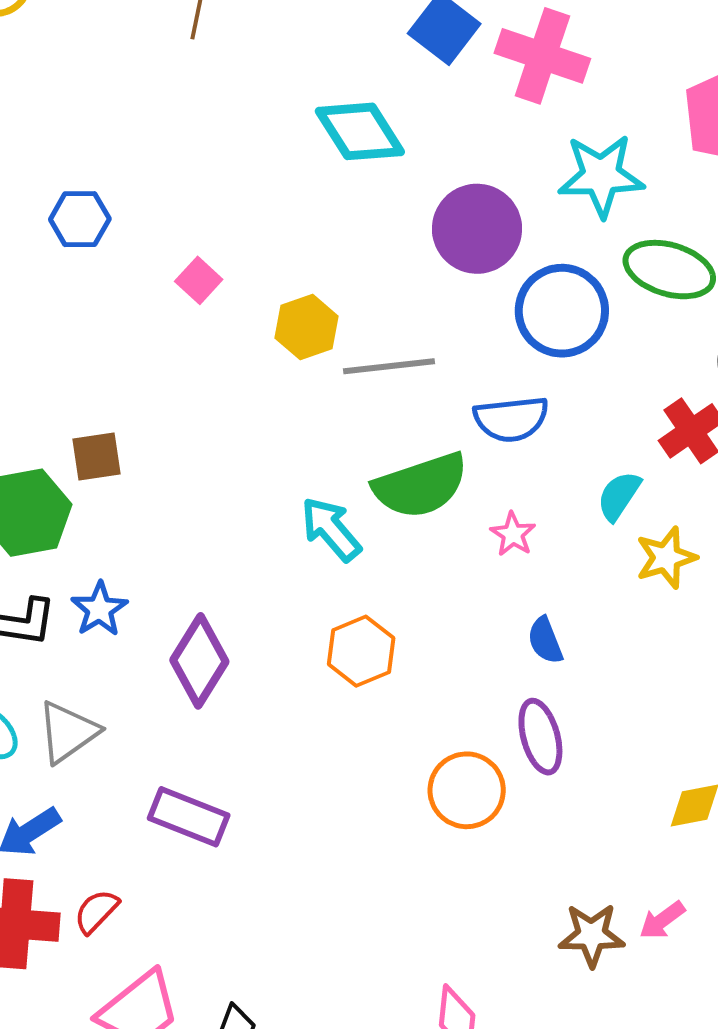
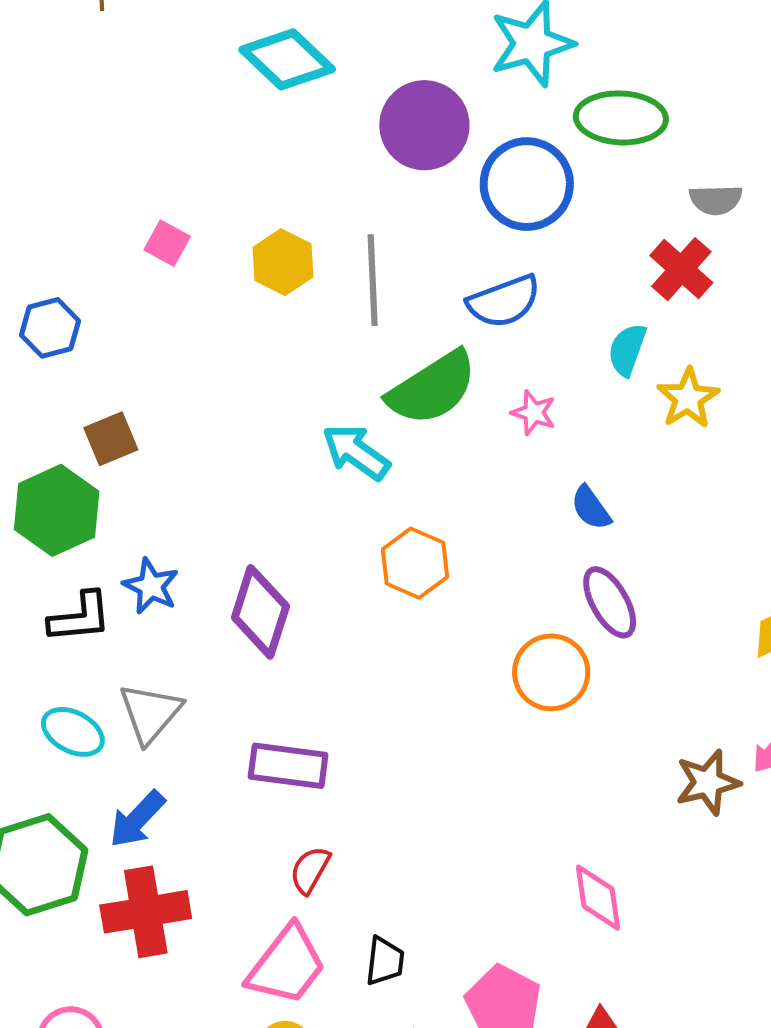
blue hexagon: (80, 219) -> (50, 328), moved
gray line: (389, 366) -> (373, 280), turned -72
red semicircle: (96, 911) -> (310, 870), moved

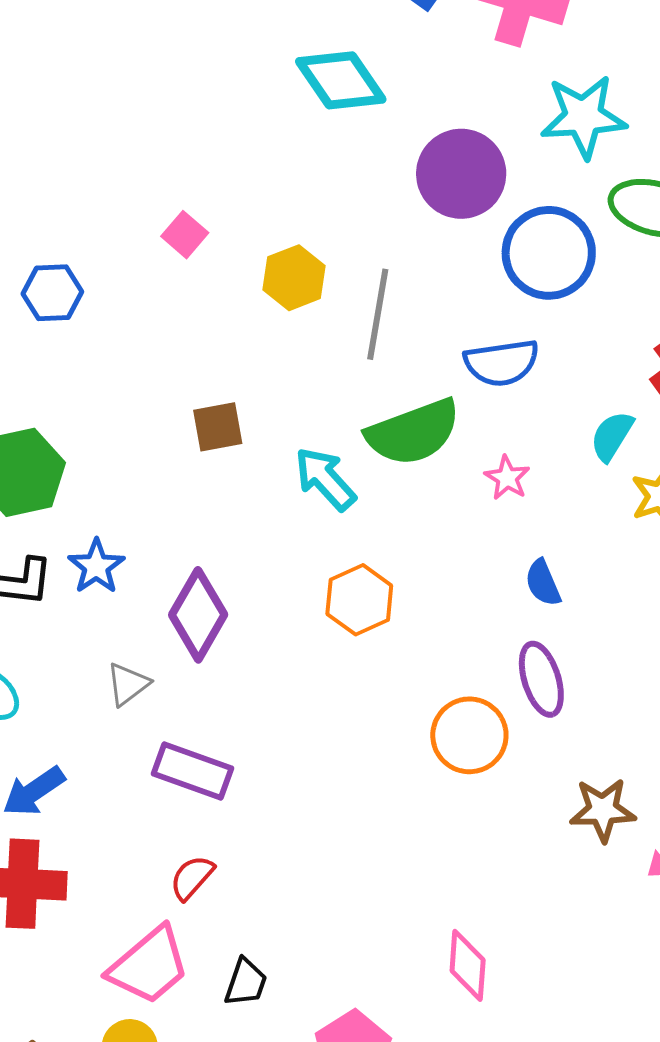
brown square: (111, 439) -> (218, 427), moved
gray triangle: (150, 713) -> (128, 684), moved, size x0.7
brown star: (708, 782) -> (603, 810), moved

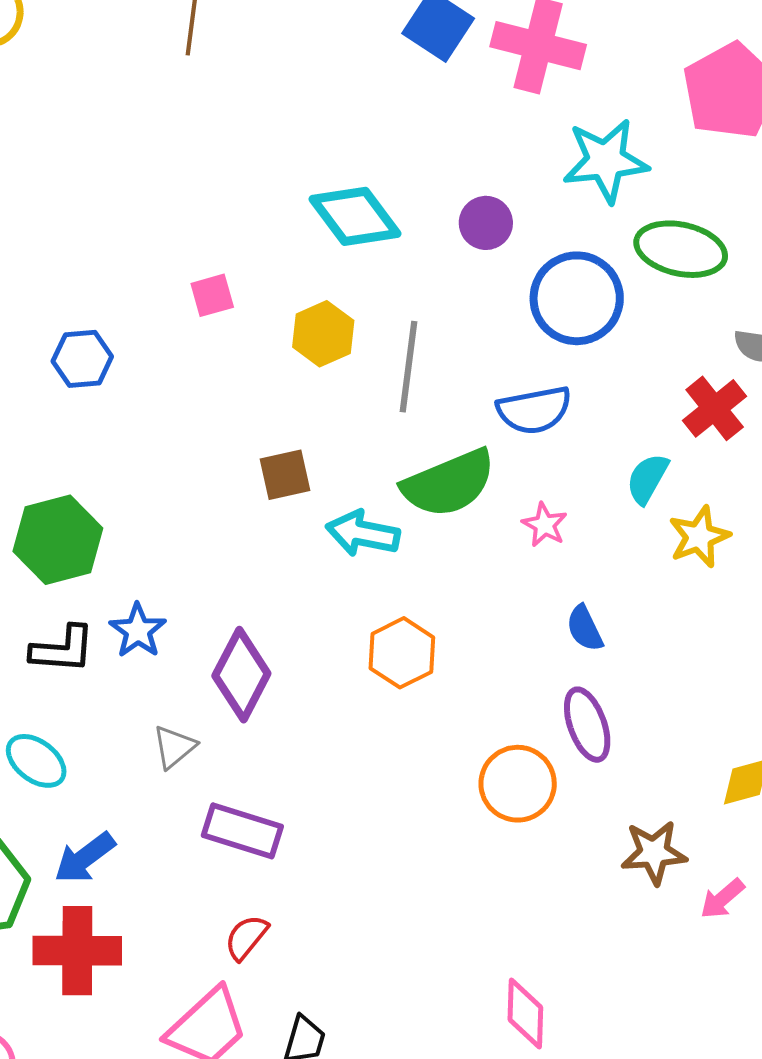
cyan diamond: (341, 80) -> (355, 216), moved
purple circle: (461, 174) -> (486, 223), size x0.6
pink square: (185, 235) -> (212, 295), turned 36
brown square: (218, 427) -> (285, 475), moved
cyan arrow: (325, 479) -> (363, 533), turned -34

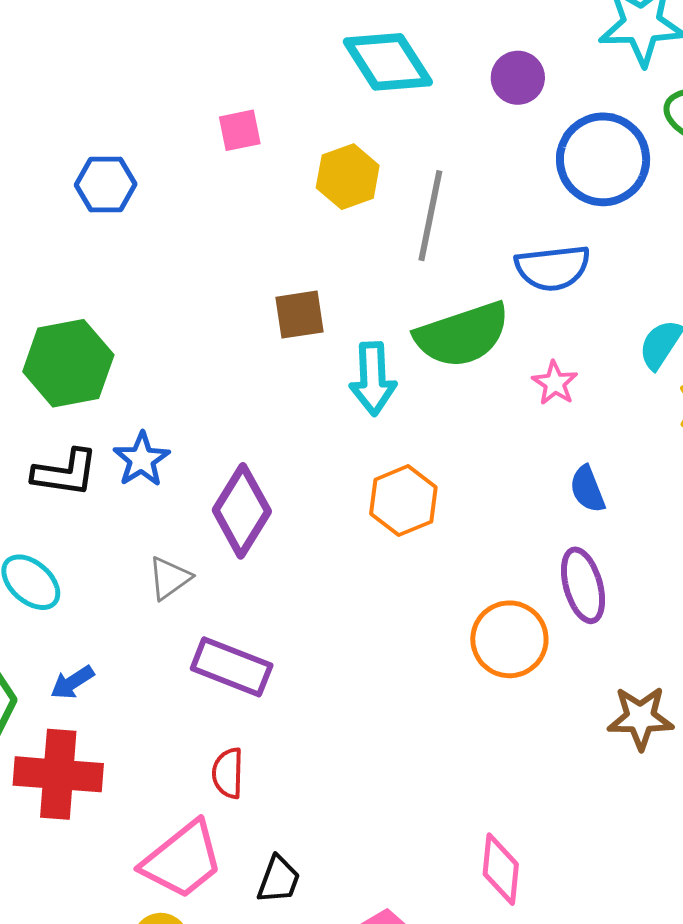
cyan arrow: (363, 533) -> (373, 379), turned -108
blue arrow: (85, 858) -> (72, 682), size x0.7
red semicircle: (246, 937) -> (228, 773), turned -42

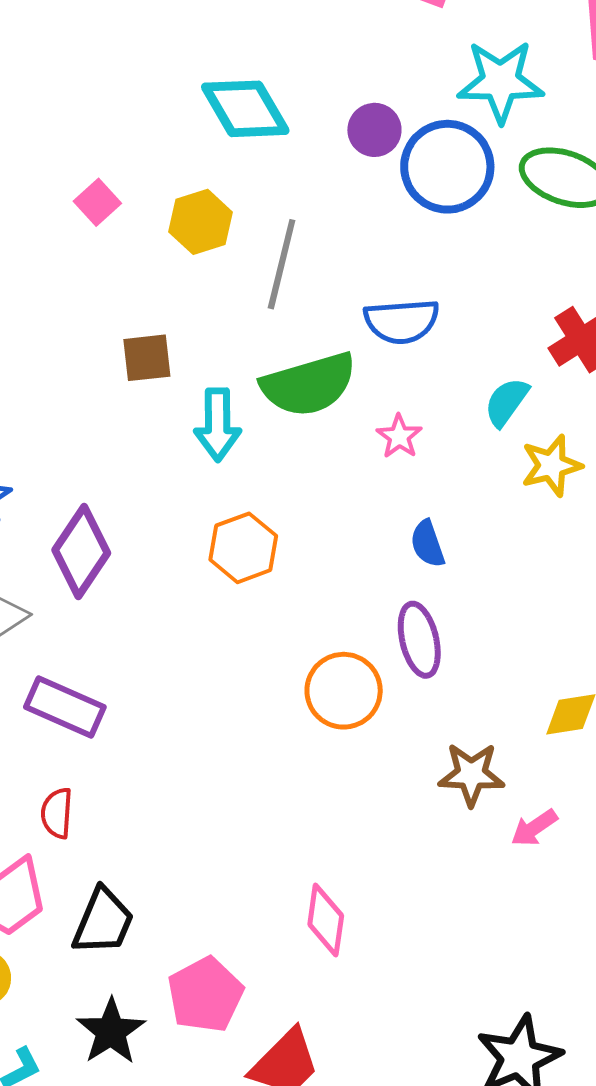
pink square: (240, 130) -> (97, 202), moved, turned -33
blue circle: (603, 159) -> (447, 167), moved
black trapezoid: (279, 880) -> (103, 922), size x1.4

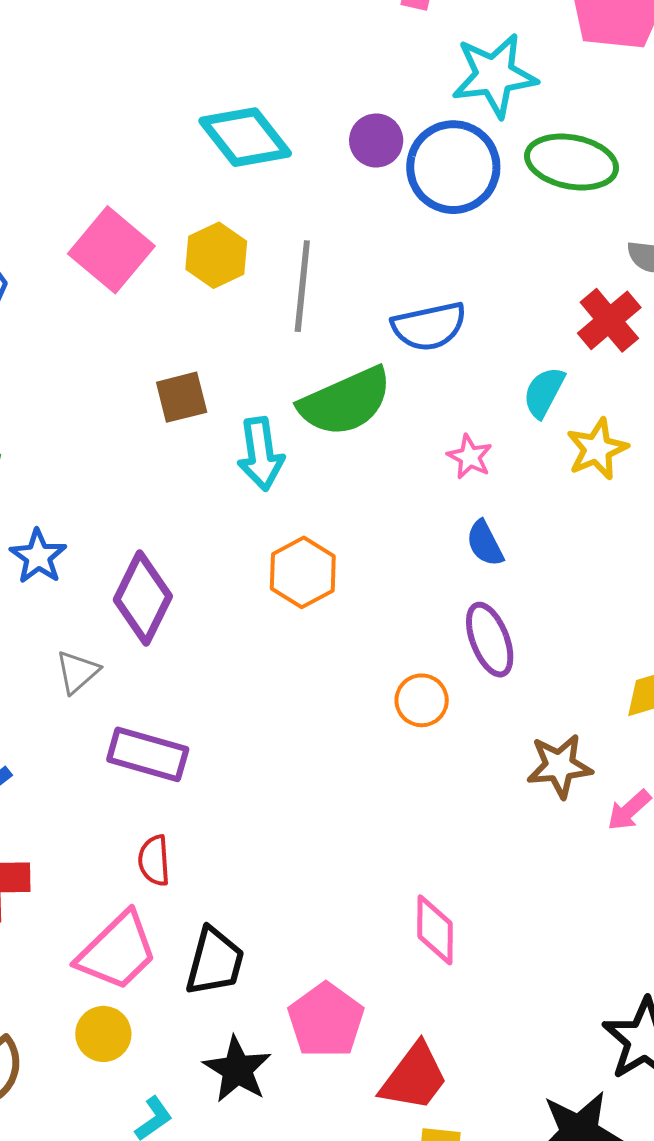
pink square: (97, 202) -> (111, 250), size x1.8
pink star: (399, 436) -> (470, 457), moved
orange circle: (344, 691) -> (422, 700), size x0.7

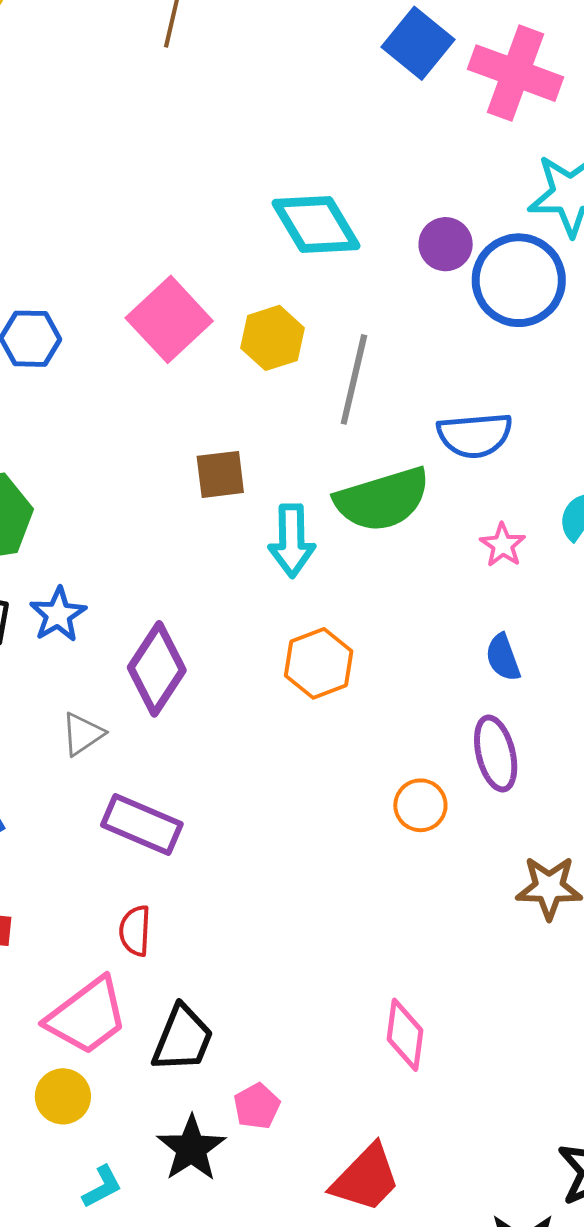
pink star: (470, 457) -> (503, 545), moved
pink pentagon: (326, 1020) -> (257, 1106), moved, size x0.6

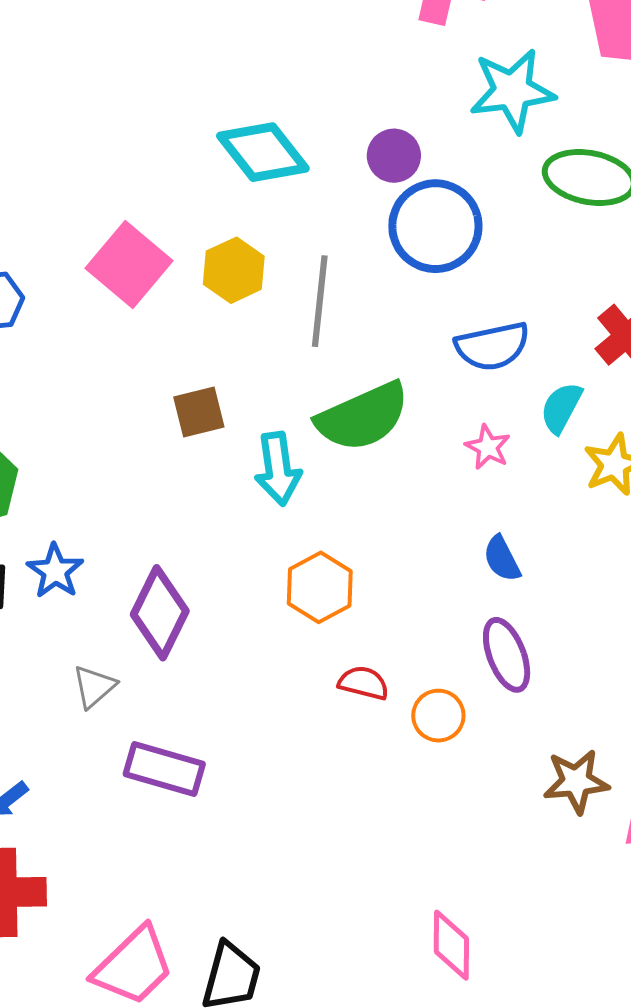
blue circle: (519, 280) -> (435, 226), moved
blue semicircle: (475, 435) -> (492, 346), moved
red semicircle: (135, 931) -> (363, 683), moved, turned 108

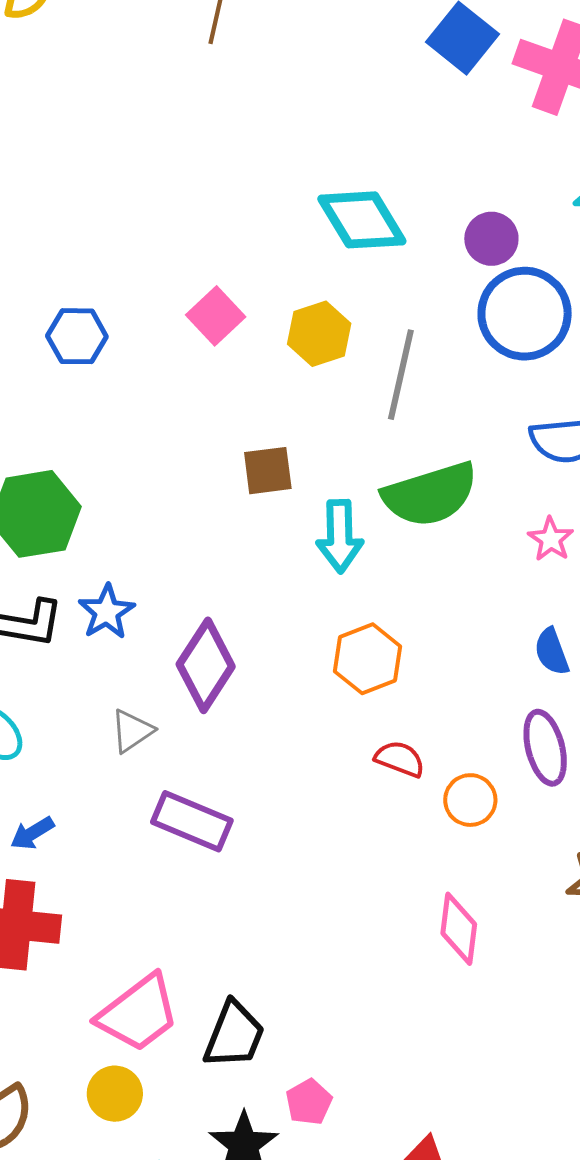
pink square: (129, 264) -> (216, 316), size x0.7
pink diamond: (451, 945) -> (459, 929), moved

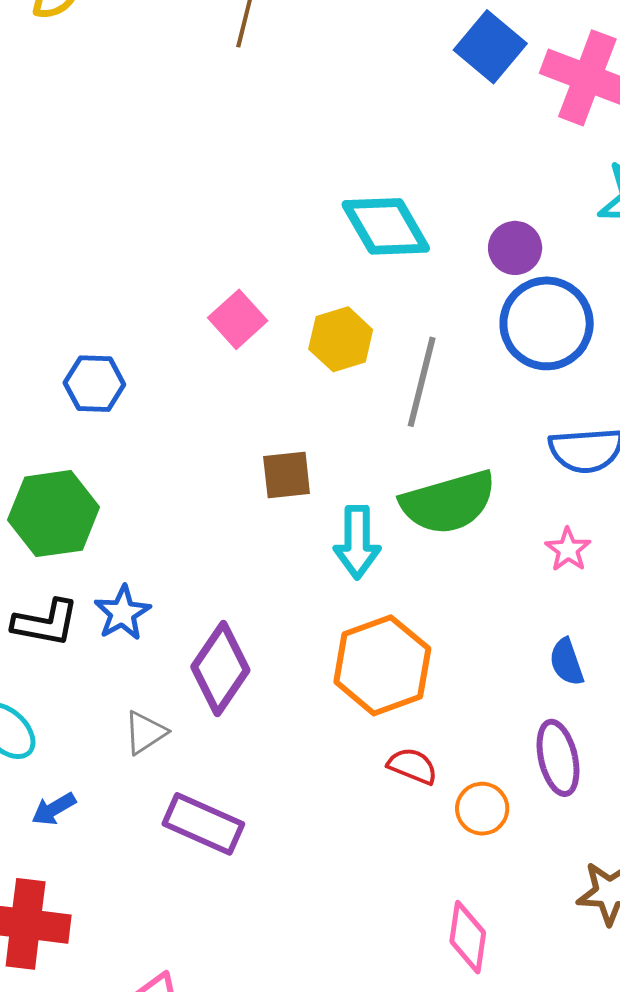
blue hexagon: (77, 336) -> (94, 384), moved
orange hexagon: (368, 659) -> (382, 665), size x1.4
blue arrow: (32, 833) -> (54, 809), moved

